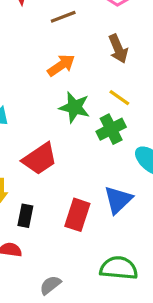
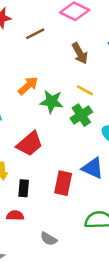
orange arrow: (61, 65) -> (28, 86), moved
blue triangle: (118, 200) -> (93, 168), turned -45
gray semicircle: (50, 285) -> (49, 239), turned -105

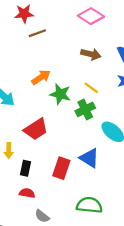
brown line: (35, 34) -> (37, 33), moved
brown arrow: (80, 53) -> (91, 54), turned -54
red semicircle: (15, 216) -> (27, 193), moved

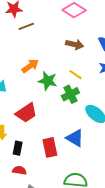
red rectangle: (61, 168) -> (50, 147), turned -30

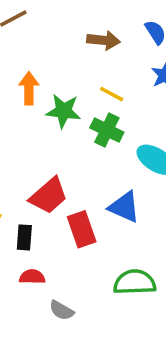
orange arrow: (30, 66) -> (29, 88), turned -48
green cross: (70, 94) -> (107, 130), turned -30
red trapezoid: (26, 113) -> (49, 196), moved

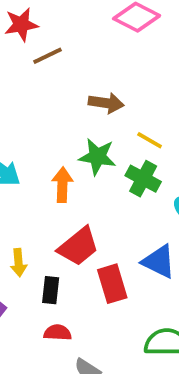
brown arrow: (103, 40) -> (106, 103), moved
orange arrow: (29, 88) -> (62, 185), moved

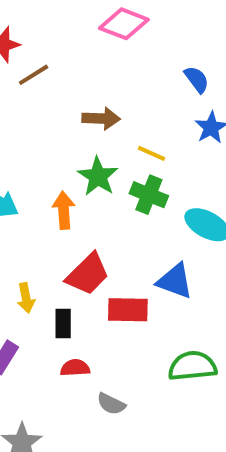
green star: (97, 157) -> (98, 176), turned 30
red rectangle: (112, 284) -> (128, 310), turned -66

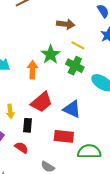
brown arrow: (101, 118) -> (66, 24), moved
blue triangle: (175, 281) -> (72, 109), moved
red rectangle: (128, 310) -> (64, 136), moved
red semicircle: (75, 368) -> (21, 148), moved, turned 32

